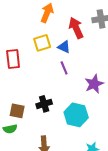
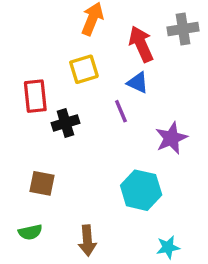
blue triangle: (64, 47) -> (138, 83), moved
black cross: (44, 104) -> (65, 123), moved
green semicircle: (10, 129) -> (30, 232), moved

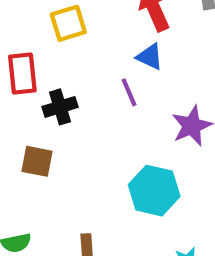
yellow square: (84, 69) -> (68, 23), moved
brown square: (42, 183) -> (37, 161), moved

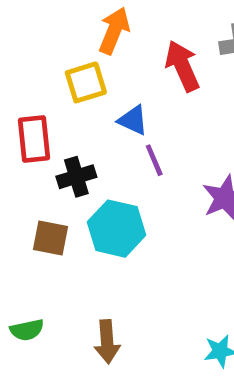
blue triangle: (150, 57) -> (133, 120), moved
cyan hexagon: (154, 191) -> (116, 229), moved

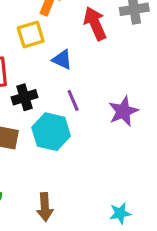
purple line: (154, 160) -> (73, 100), moved

